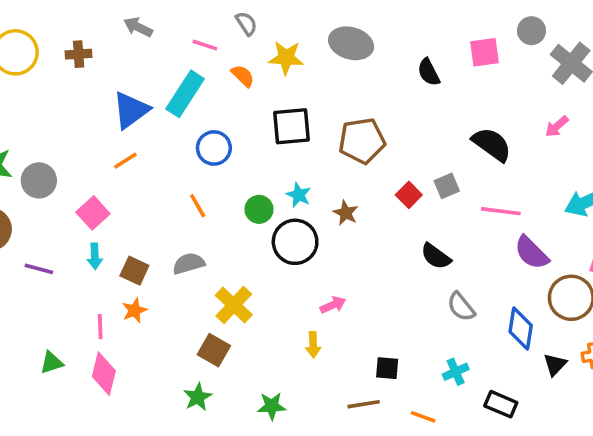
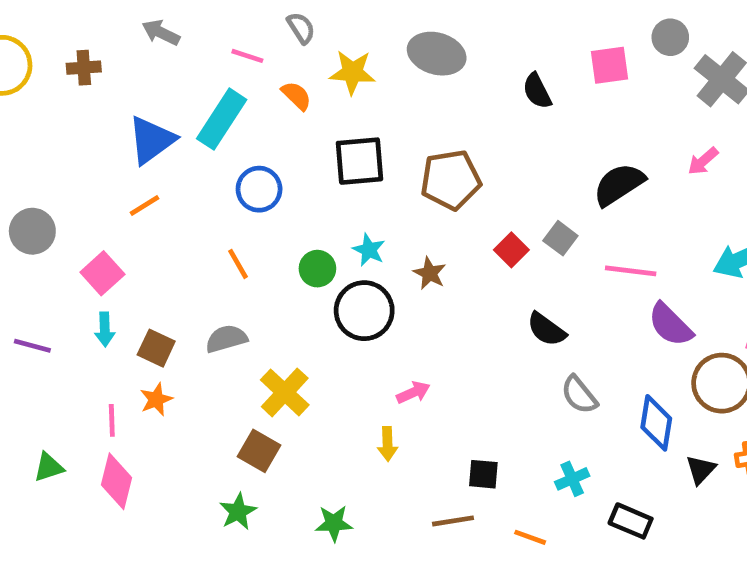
black semicircle: (492, 144) -> (619, 184), turned -69
gray square: (447, 186) -> (560, 238), turned -30

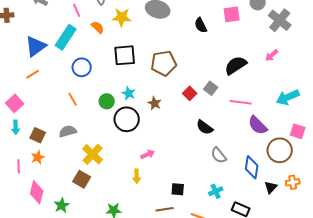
pink line: (247, 56) -> (77, 10), turned 48
pink diamond: (116, 481) -> (37, 192), moved
green star: (238, 512) -> (62, 205), moved

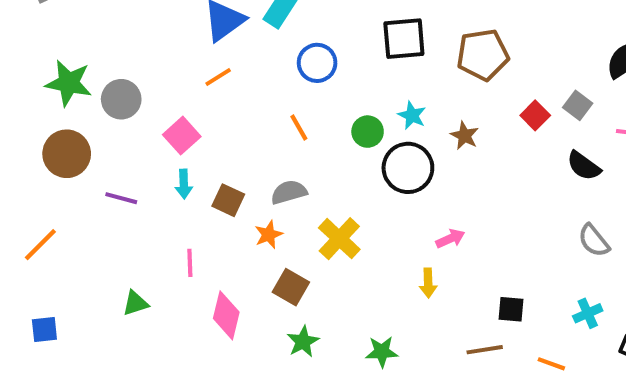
black semicircle: (205, 127) -> (584, 166), moved
orange star: (38, 157) -> (269, 235), moved
brown square: (82, 179) -> (291, 287), moved
green star: (62, 205) -> (303, 342), moved

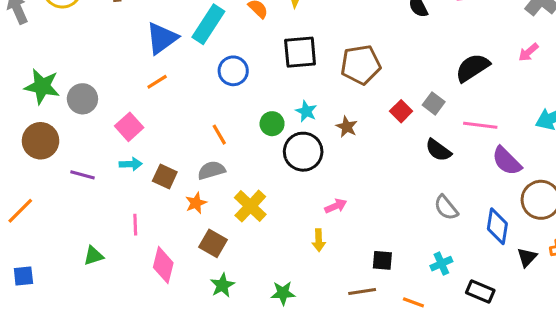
orange line: (299, 127) -> (219, 135), moved
cyan arrow: (184, 184) -> (131, 164), turned -90

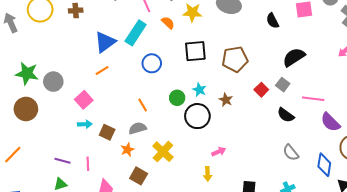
black semicircle: (473, 68) -> (294, 57), moved
purple line: (82, 175) -> (62, 161), moved

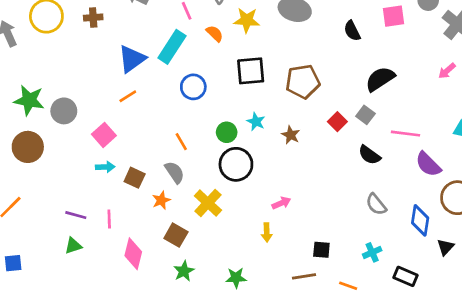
black circle: (197, 116) -> (236, 164), moved
gray semicircle: (138, 128) -> (175, 172), turned 72

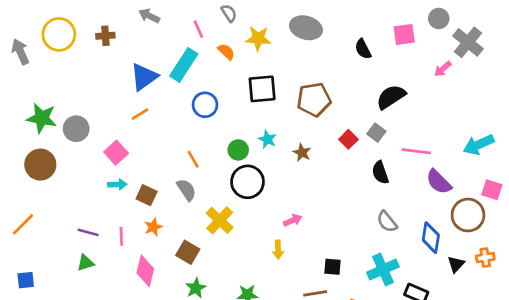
pink arrow: (447, 71) -> (443, 69), moved
black semicircle: (369, 155) -> (380, 173), turned 35
orange star: (161, 200) -> (153, 227), moved
cyan cross: (372, 252) -> (383, 269), size x1.6

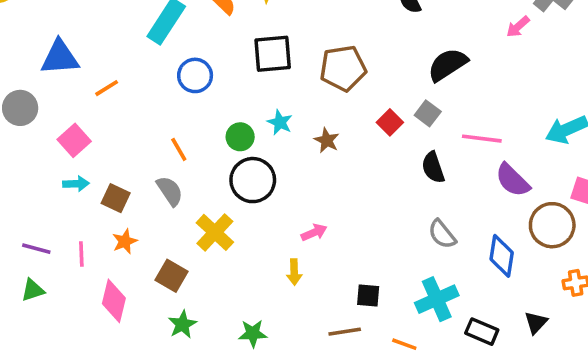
blue triangle: (144, 77) -> (60, 57), moved, turned 32
black triangle: (456, 264) -> (536, 323), moved

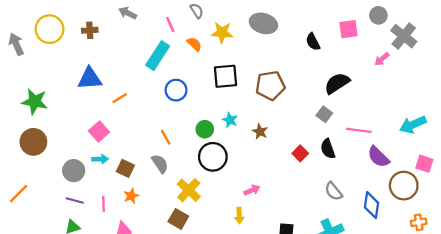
gray circle: (20, 108) -> (74, 171), moved
red square: (390, 122) -> (300, 153), moved
brown square: (172, 276) -> (178, 219), moved

